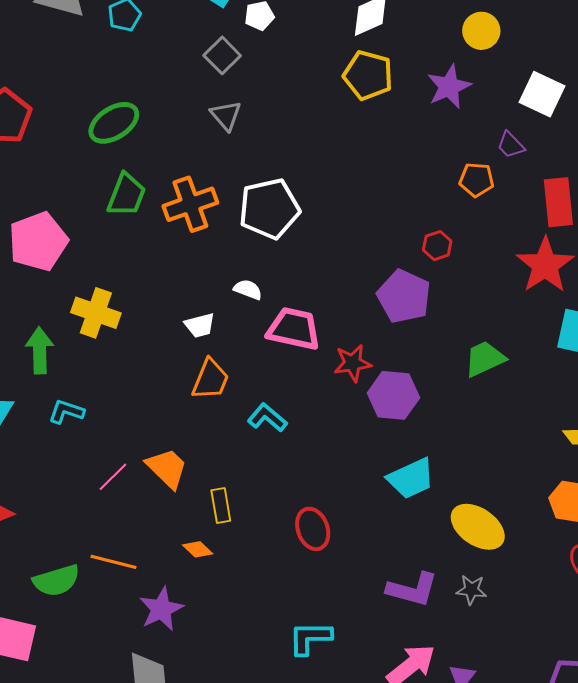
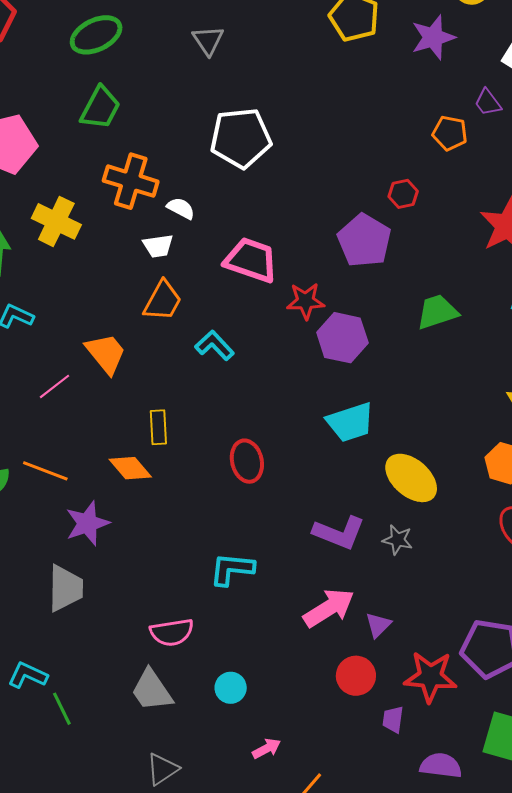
orange cross: (190, 204) -> (131, 181), moved, turned 30
white semicircle: (248, 290) -> (181, 208), moved
orange trapezoid: (167, 468) -> (106, 353), moved
orange diamond: (198, 549) -> (130, 468), size x1.4

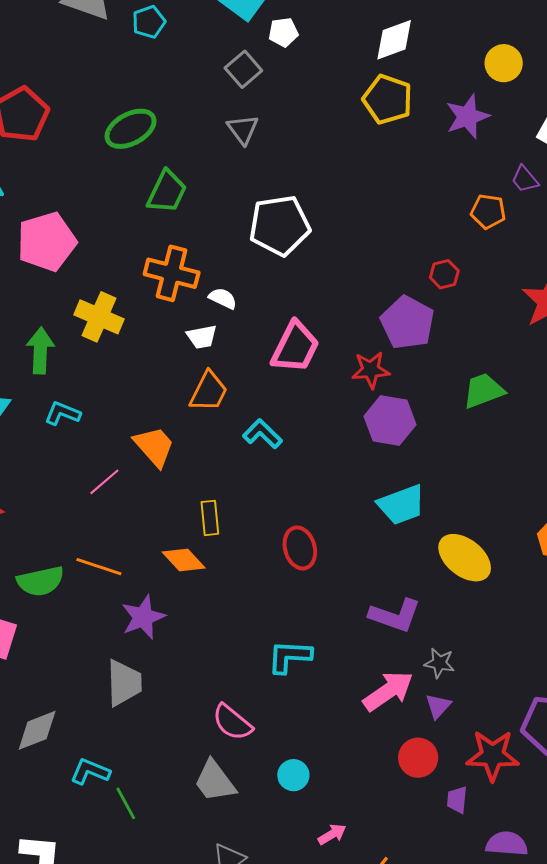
green trapezoid: (100, 108) -> (167, 192), moved
pink trapezoid: (251, 260) -> (295, 347), turned 100
red star: (306, 301) -> (371, 370), moved
gray star: (398, 540) -> (439, 663), moved
pink semicircle: (172, 632) -> (232, 722), turned 51

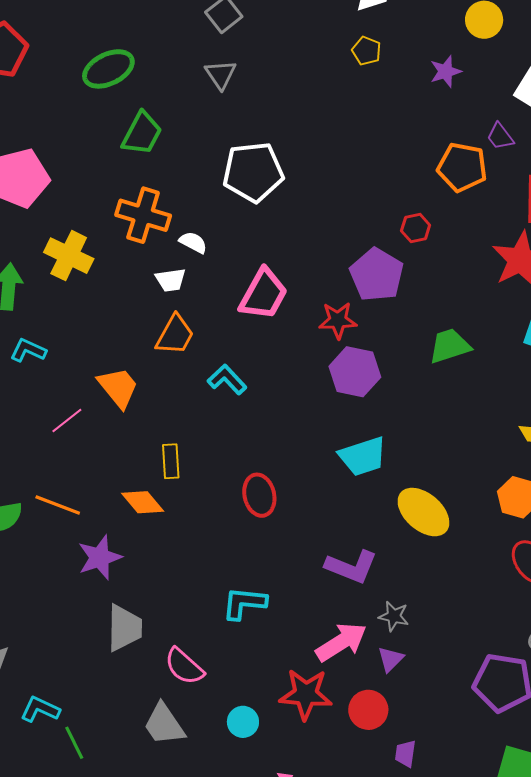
yellow pentagon: (388, 99) -> (366, 51), size x0.6
purple star: (467, 117) -> (446, 71), size x0.7
orange pentagon: (488, 211) -> (462, 167), size x1.4
gray trapezoid: (124, 683) -> (124, 628), moved
red star: (493, 755) -> (306, 694), moved

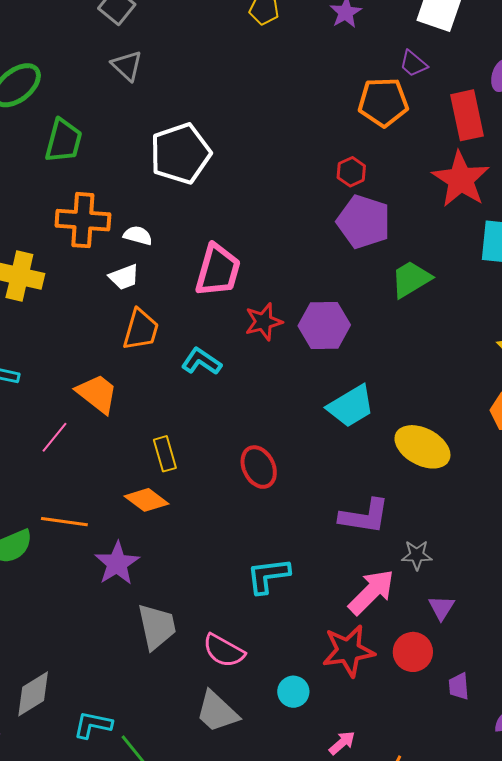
purple pentagon: (377, 275) -> (364, 222), moved
red star: (338, 320) -> (264, 322), moved
purple triangle: (391, 659) -> (441, 608), moved

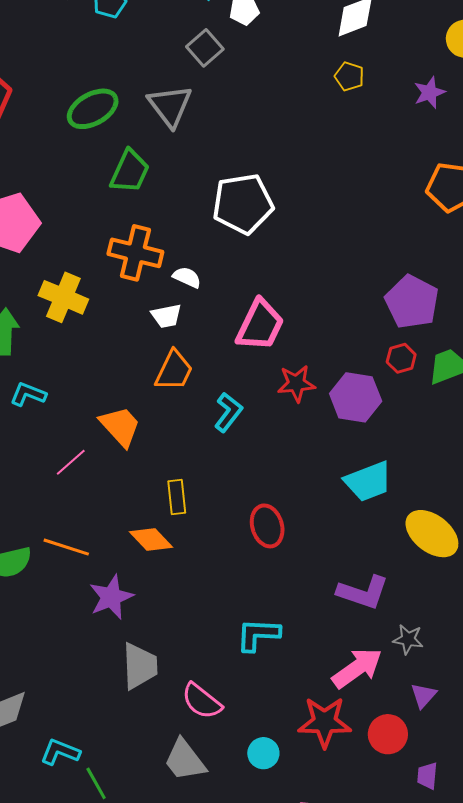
gray triangle: (127, 66) -> (170, 106), moved, size x1.4
red hexagon: (351, 172) -> (401, 358), moved
cyan L-shape: (201, 361) -> (228, 412), turned 84

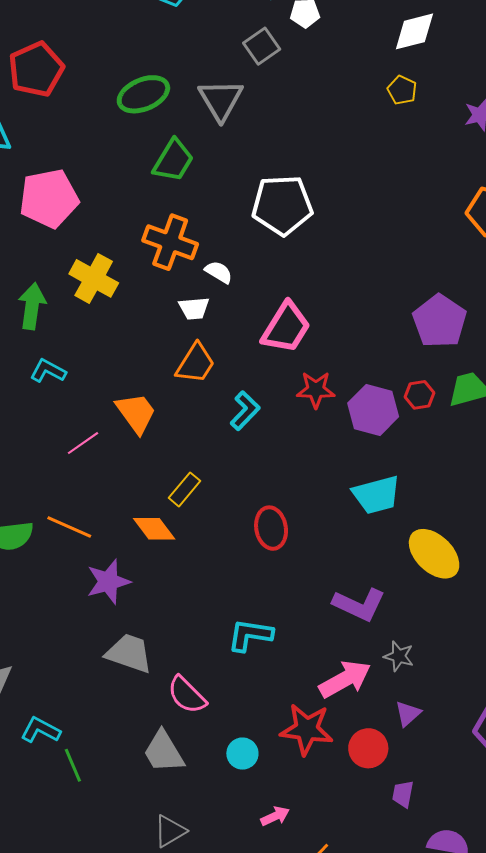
red hexagon: (401, 358) -> (419, 395), moved
yellow rectangle: (177, 497) -> (184, 489), turned 40
gray trapezoid: (140, 666) -> (129, 653), turned -75

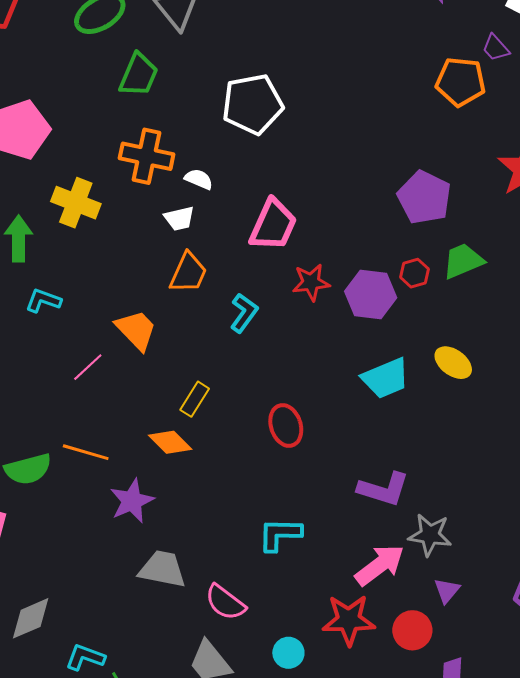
yellow ellipse: (434, 554) -> (453, 363), moved, size x0.7
gray star: (399, 656) -> (430, 535), size x1.4

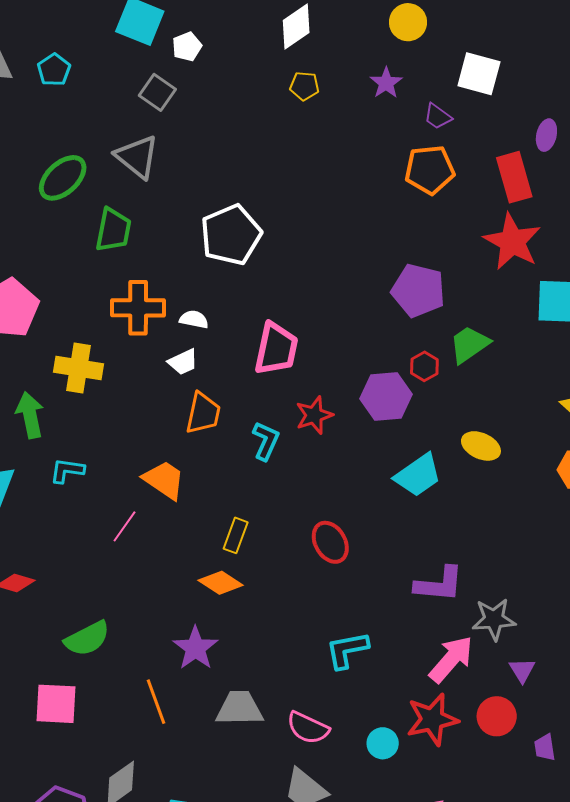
purple trapezoid: (496, 48) -> (438, 116), moved
red star: (311, 282) -> (314, 415), moved
orange line: (86, 452) -> (156, 702), moved, turned 66
cyan circle: (288, 653) -> (383, 743), moved

